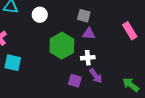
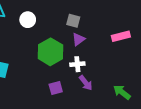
pink rectangle: (130, 31) -> (121, 36), turned -72
purple triangle: (89, 34) -> (78, 39), turned -40
purple square: (75, 81) -> (56, 88), moved, turned -32

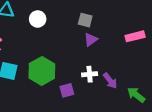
green hexagon: (50, 52) -> (42, 71), moved
white cross: (77, 64) -> (90, 74), moved
purple arrow: (86, 83) -> (110, 81), moved

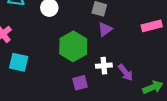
green hexagon: (42, 71) -> (73, 46), moved
green arrow: (136, 95) -> (153, 87), turned 120

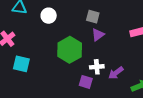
purple arrow: (126, 72) -> (116, 73), turned 91
purple square: (80, 83) -> (86, 82), moved, turned 32

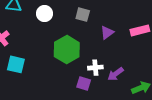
gray square: (93, 17) -> (83, 15), moved
purple triangle: (98, 35) -> (107, 33), moved

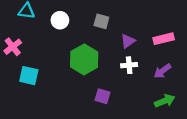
white cross: (95, 68) -> (129, 65), moved
purple arrow: (116, 74) -> (162, 71), moved

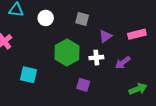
white cross: (129, 65) -> (96, 58), moved
purple arrow: (162, 71) -> (123, 63), moved
cyan square: (29, 76) -> (28, 75), moved

